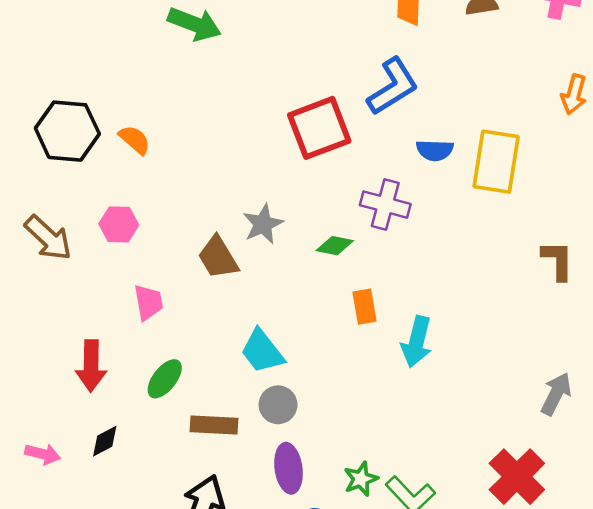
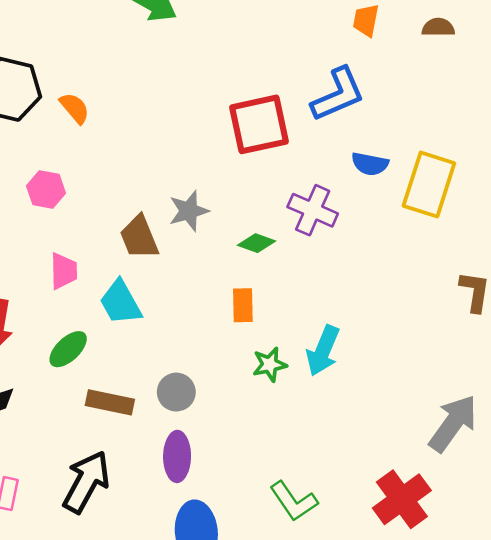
orange rectangle: (364, 307) -> (243, 305), moved
cyan trapezoid: (262, 351) -> (121, 302), moved
gray arrow: (556, 394) -> (453, 423), size x1.4
green star: (361, 479) -> (270, 365), moved

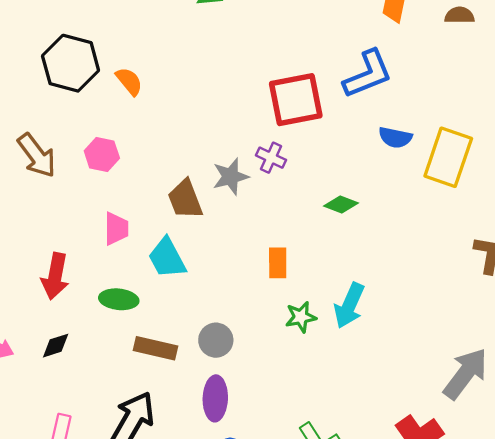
purple cross: (313, 210) -> (271, 158), moved, size x0.7
green diamond: (257, 243) -> (341, 204), moved
green ellipse: (68, 349) -> (119, 299), turned 48

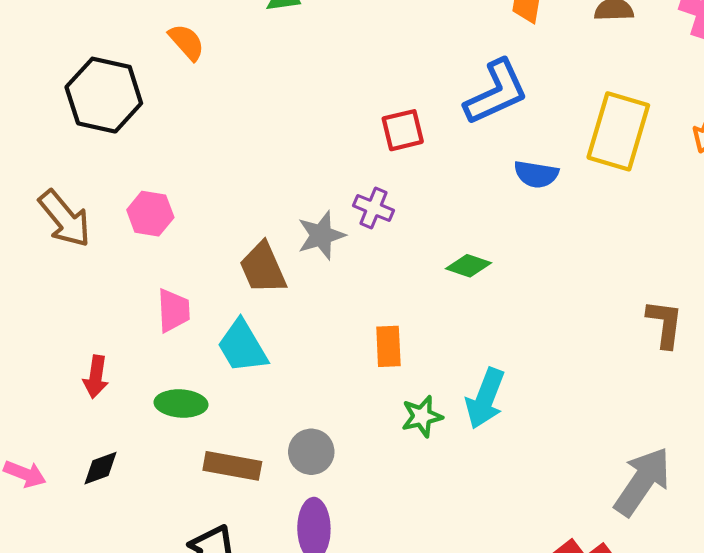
orange semicircle: (129, 81) -> (187, 42), moved
red square: (296, 100) -> (403, 130), size x0.6
yellow rectangle: (448, 157) -> (618, 131), moved
red arrow: (55, 276) -> (96, 377), size x0.7

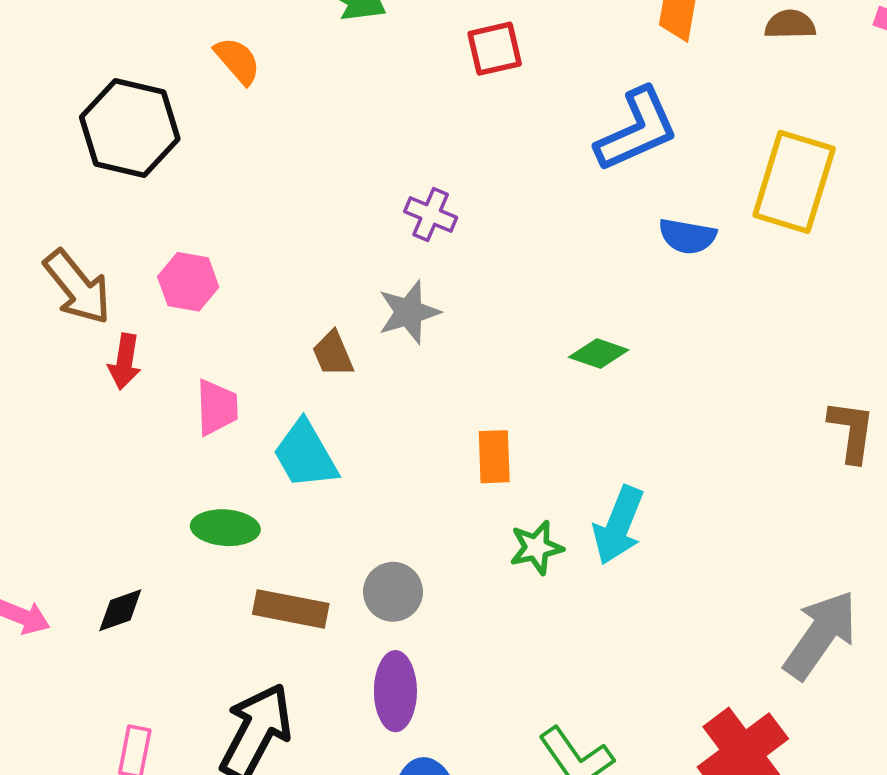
red square: (403, 130) -> (495, 49), moved
purple cross: (374, 208) -> (431, 215), moved
brown trapezoid: (263, 268) -> (333, 354), size x0.7
red arrow: (96, 377) -> (125, 362), moved

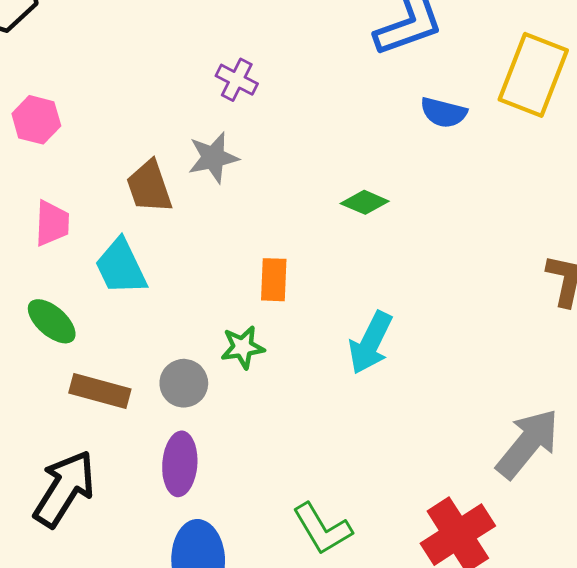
brown trapezoid: (333, 354) -> (149, 187), size x1.4
green ellipse: (225, 528) -> (52, 321), turned 33
green star: (536, 548) -> (243, 347), moved

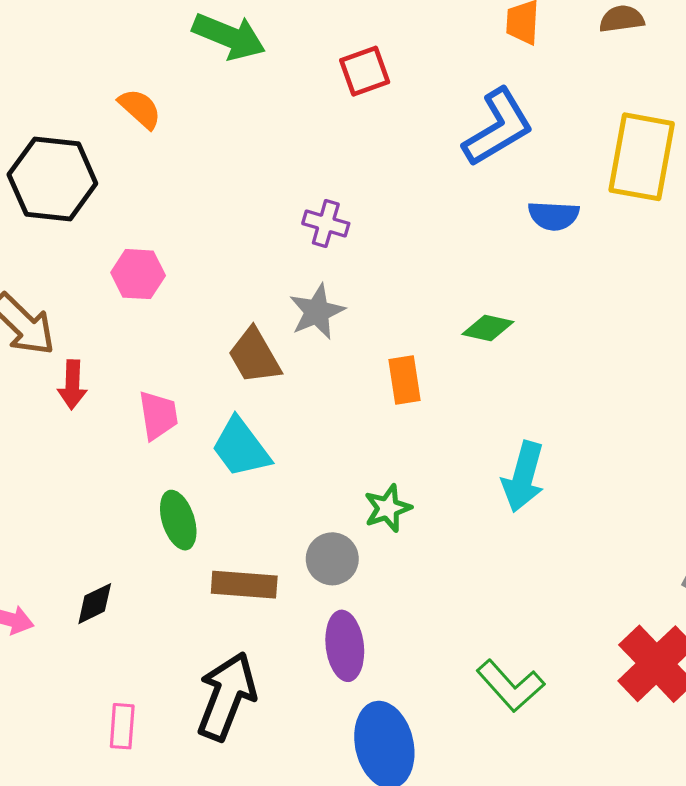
pink hexagon: (36, 120) -> (138, 274), moved
orange rectangle: (274, 280) -> (405, 380), moved
green ellipse: (52, 321) -> (178, 520), turned 42

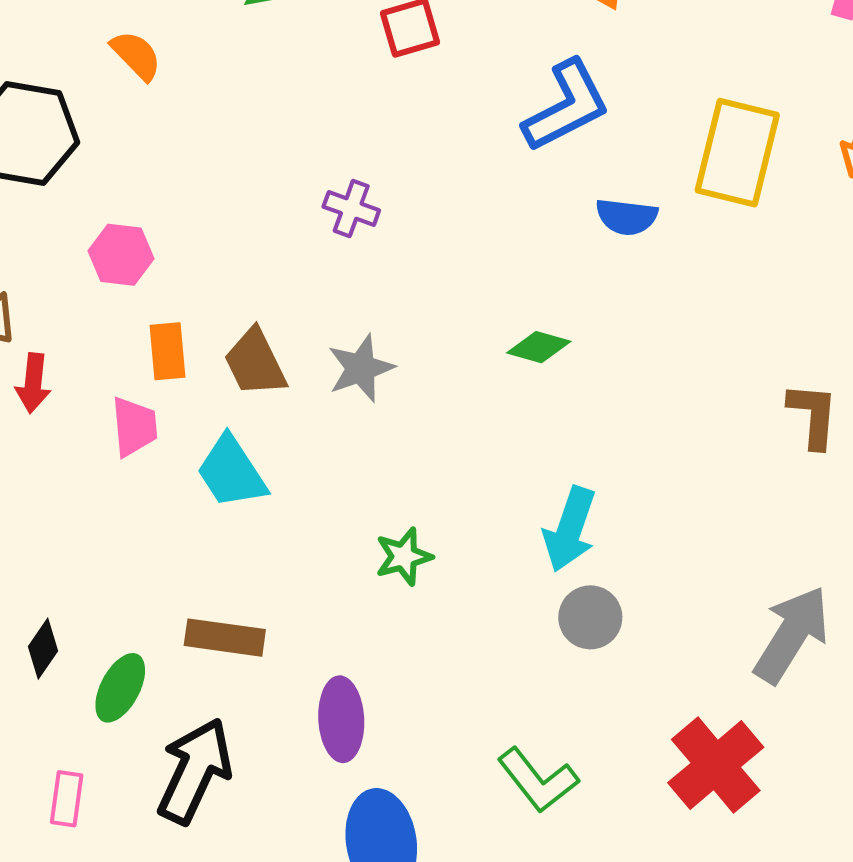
gray star: (317, 312) -> (361, 368), moved
orange rectangle: (405, 380) -> (167, 351), moved
green ellipse: (178, 520) -> (120, 688), moved, turned 42
gray circle: (332, 559) -> (590, 617), moved
black diamond: (95, 604) -> (43, 649), turned -33

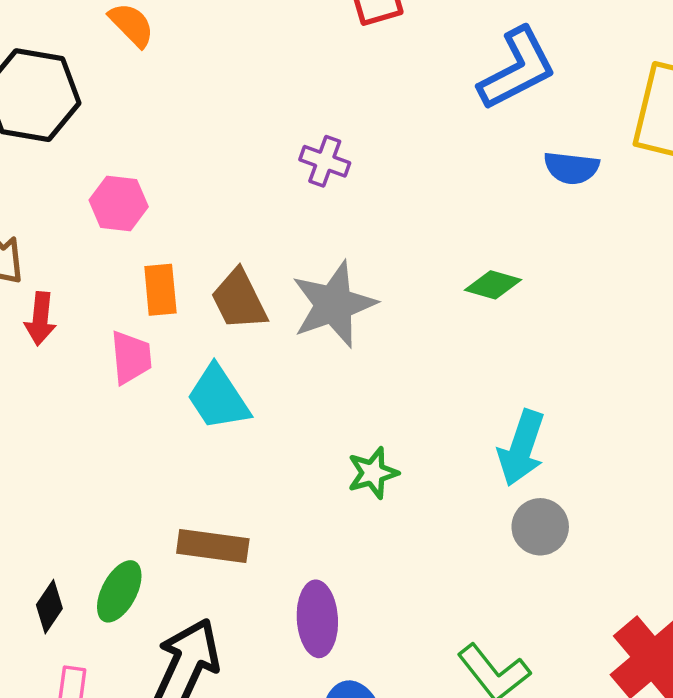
gray star: (361, 368) -> (334, 304), size x1.4
black diamond: (43, 649) -> (49, 607), moved

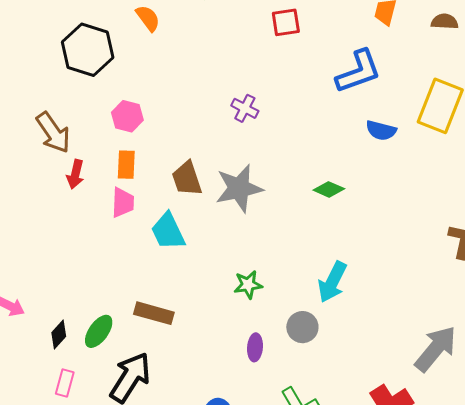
orange rectangle: (160, 290) -> (126, 165), moved
gray circle: (540, 527) -> (302, 327), moved
purple ellipse: (317, 619) -> (255, 347), moved, size x0.7

